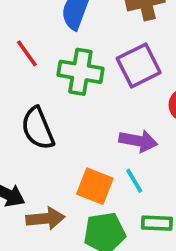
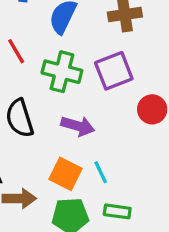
purple arrow: (138, 141) -> (78, 126), moved

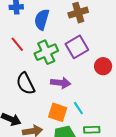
green cross: (62, 72) -> (46, 52), turned -30

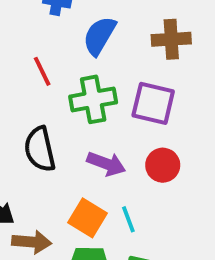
purple square: (77, 47) -> (153, 103), turned 30
red circle: (103, 66) -> (163, 165), moved

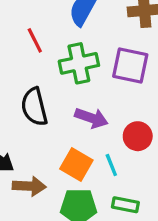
red circle: (163, 165) -> (138, 136), moved

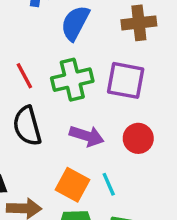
red line: (35, 40) -> (24, 76), moved
red circle: (138, 136) -> (138, 138), moved

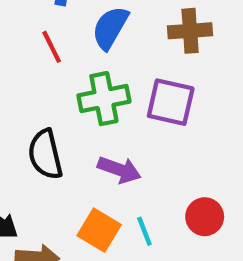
red line: (24, 76) -> (52, 47), moved
red circle: (138, 138) -> (205, 217), moved

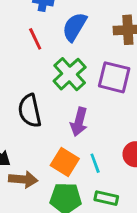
green cross: (104, 99) -> (70, 74), turned -32
purple arrow: (119, 170) -> (79, 122), turned 84

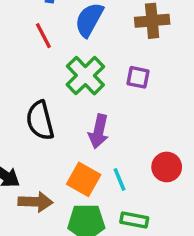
purple square: (114, 77) -> (138, 77), size x0.6

